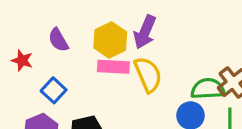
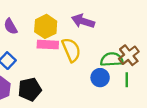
purple arrow: (145, 32) -> (83, 21), moved, turned 85

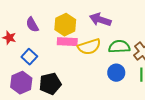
yellow semicircle: (71, 50) -> (89, 47), turned 95
green semicircle: (112, 59) -> (119, 47), moved

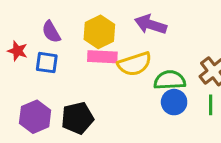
green semicircle: (119, 47) -> (170, 80), moved
blue square: (29, 57) -> (47, 63), moved, turned -35

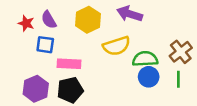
red star: (18, 51) -> (26, 23), moved
pink rectangle: (102, 57) -> (69, 64), moved

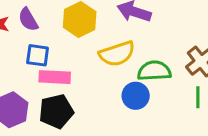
blue square: (45, 45) -> (38, 55), moved
blue circle: (149, 77) -> (136, 96), moved

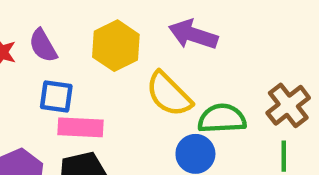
yellow semicircle: (117, 54) -> (169, 94), turned 63

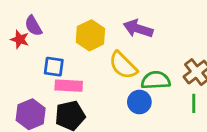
purple semicircle: (43, 46) -> (33, 26), moved

